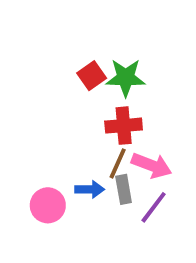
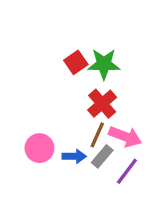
red cross: (124, 126) -> (102, 104), turned -36
gray rectangle: (124, 189) -> (102, 156), turned 50
pink circle: (48, 205) -> (39, 148), moved

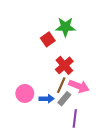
green star: (104, 64) -> (65, 27), moved
purple line: (127, 171) -> (75, 118), moved, turned -30

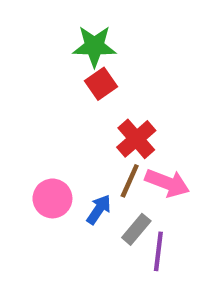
green star: (65, 27) -> (94, 46), moved
blue arrow: (47, 99) -> (99, 209), turned -56
gray rectangle: (64, 99) -> (136, 229), moved

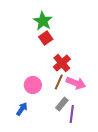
green star: (94, 46) -> (43, 21), turned 30
pink circle: (52, 198) -> (33, 85), moved
blue arrow: (99, 209) -> (22, 109), moved

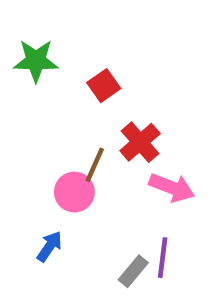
green star: (43, 21) -> (36, 61), moved, turned -30
brown line: (59, 82) -> (95, 165), moved
gray rectangle: (62, 104) -> (133, 271), moved

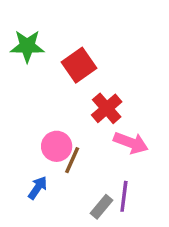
red square: (104, 86) -> (79, 65), size x1.4
brown line: (95, 165) -> (72, 160), moved

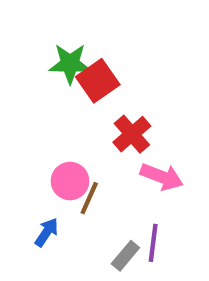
green star: (27, 46) -> (70, 64), moved

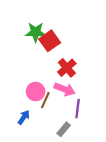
pink arrow: (162, 177) -> (65, 89), moved
purple line: (153, 243) -> (78, 109), moved

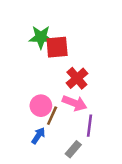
red square: (50, 41) -> (57, 47), turned 30
blue arrow: (24, 117) -> (38, 136), moved

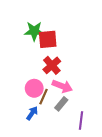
red cross: (77, 78) -> (52, 65), moved
purple line: (89, 126) -> (81, 120), moved
gray rectangle: (73, 149) -> (61, 104), moved

